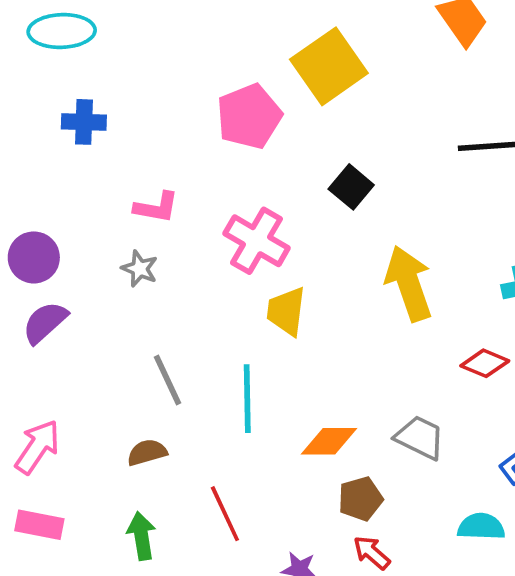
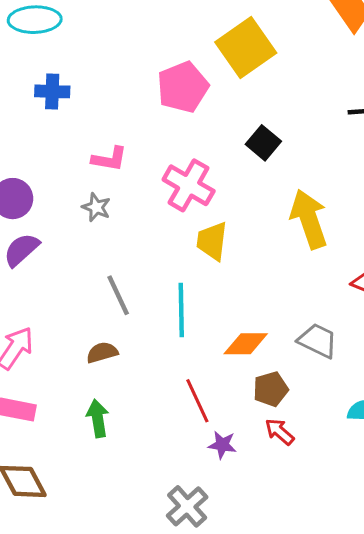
red line: (225, 514) -> (197, 401), moved

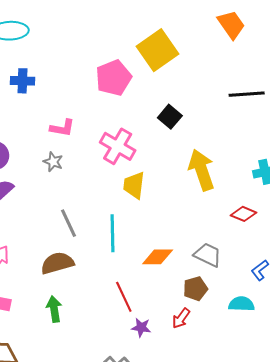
brown semicircle: (102, 352) -> (57, 263), size x1.5
brown pentagon: (271, 389) -> (195, 289), moved
red arrow: (279, 432) -> (181, 318), turned -95

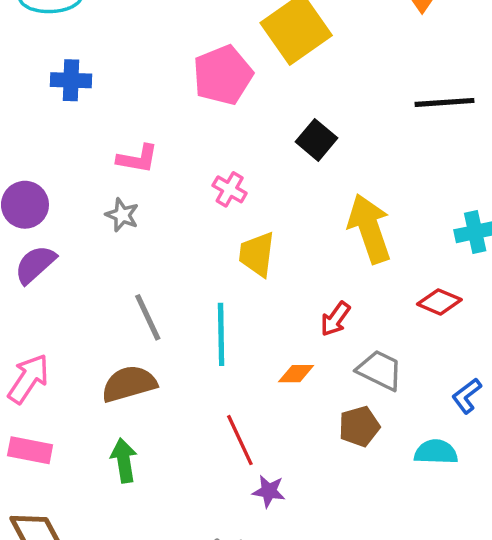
pink cross: (118, 146) -> (230, 189), size x0.6
orange diamond: (158, 257) -> (296, 374), size x0.7
red arrow: (181, 318) -> (335, 319), moved

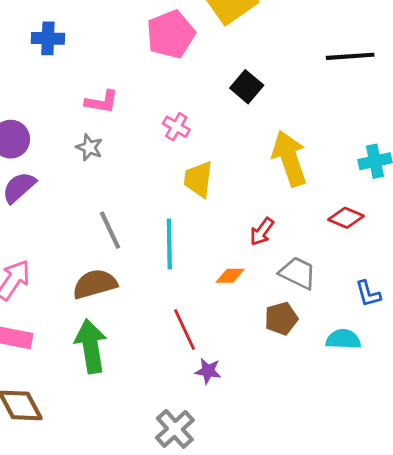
blue L-shape: (467, 396) -> (368, 294), turned -68
green arrow: (124, 461) -> (91, 346), size x1.5

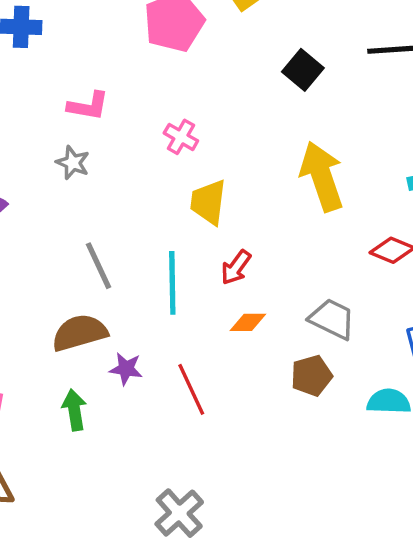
black square: (247, 87) -> (303, 70), moved
red arrow: (262, 232) -> (236, 267), moved
green arrow: (91, 346) -> (74, 410), size x0.6
purple star: (208, 371) -> (126, 369), moved

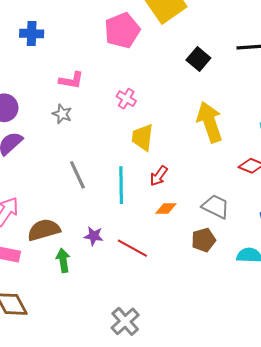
brown semicircle: (80, 333) -> (44, 230), moved
red line: (191, 389) -> (132, 248), turned -36

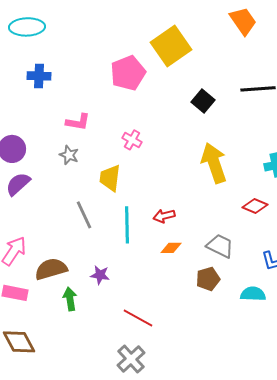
yellow trapezoid: (142, 137) -> (110, 178), moved
red arrow: (159, 176) -> (164, 216), turned 40
red line: (132, 248) -> (138, 318), moved

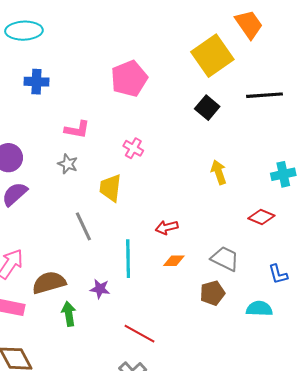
yellow square: (171, 46) -> (212, 56), moved
yellow arrow: (214, 163) -> (219, 172), size x0.6
cyan line: (127, 225) -> (128, 259), moved

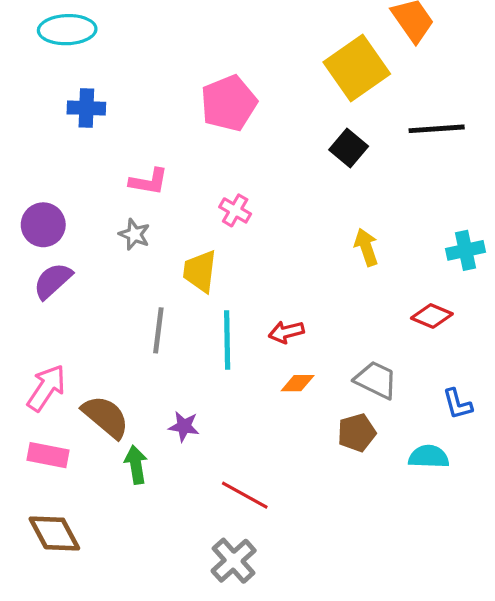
gray line: (83, 226) -> (158, 330), turned 32
cyan line: (128, 259) -> (227, 340), moved
brown semicircle: (49, 283) -> (106, 417), turned 56

